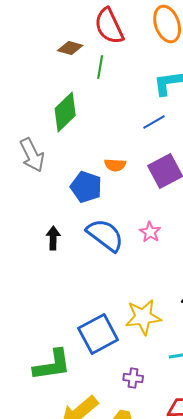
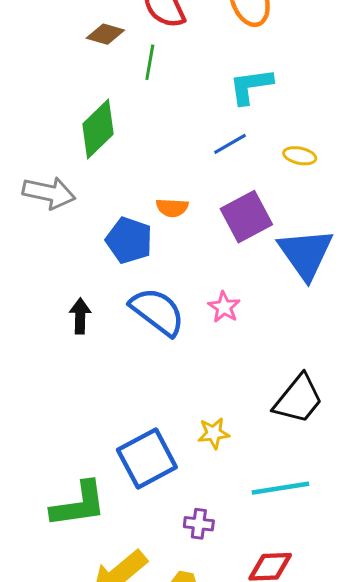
gray arrow: (32, 155) -> (49, 193), turned -52
yellow star: (143, 317) -> (214, 433), size x0.6

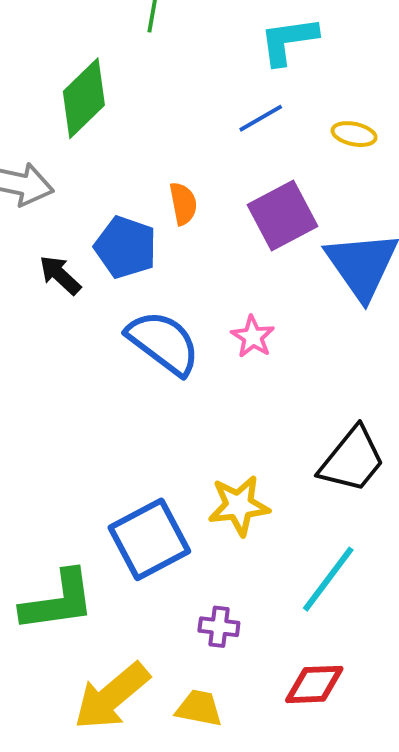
orange semicircle: (172, 208) -> (183, 204), turned -104
black arrow: (80, 316) -> (60, 275), moved, turned -48
yellow star: (214, 433) -> (239, 506), size x1.4
cyan line: (280, 488) -> (328, 579), turned -44

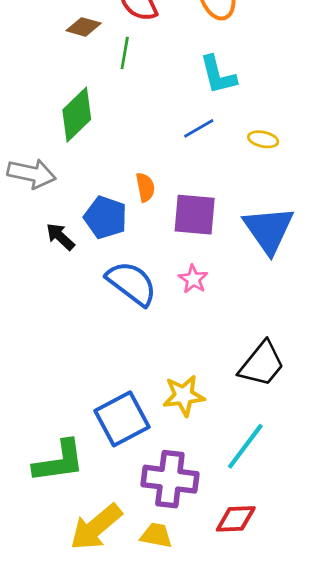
cyan L-shape: (288, 41) -> (218, 75), turned -96
purple square: (283, 216) -> (195, 215), moved, turned 33
purple cross: (219, 627) -> (170, 479), size x2.0

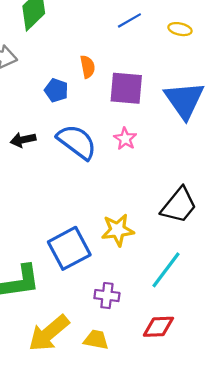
blue pentagon: (106, 217) -> (56, 90), size x0.7
black arrow: (60, 237) -> (23, 140), moved, turned -55
purple cross: (170, 479) -> (107, 296), size x0.6

